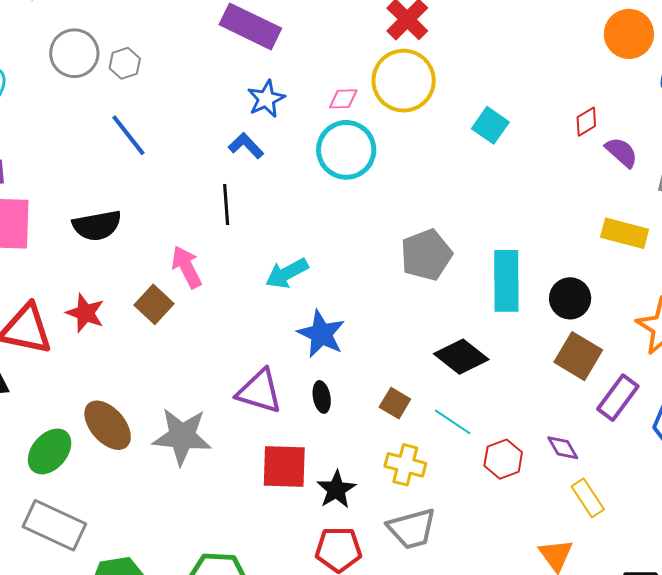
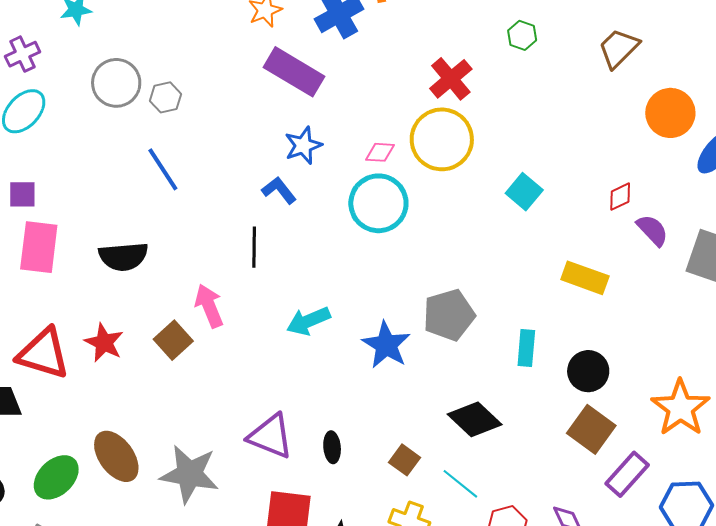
yellow rectangle: (625, 233) -> (585, 278), moved
cyan rectangle: (506, 281) -> (526, 348), size x0.6
blue star: (321, 334) -> (386, 345), moved

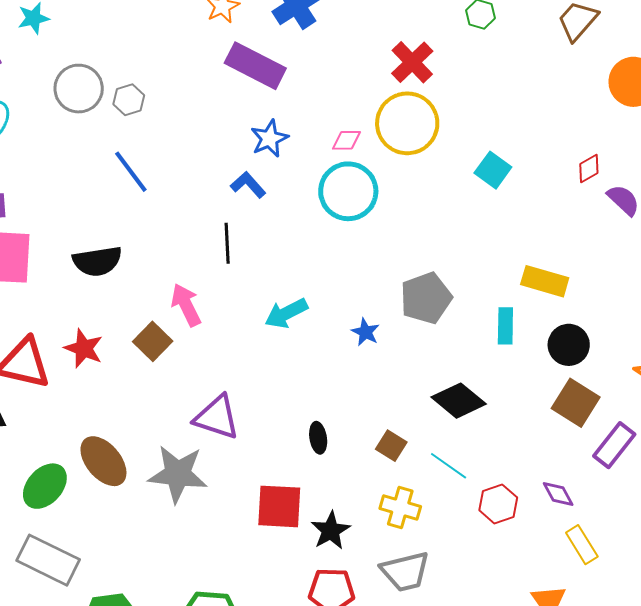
yellow rectangle: (585, 278) -> (545, 281), moved
blue star: (386, 345) -> (365, 332), size x0.6
purple triangle: (271, 436) -> (217, 417), moved

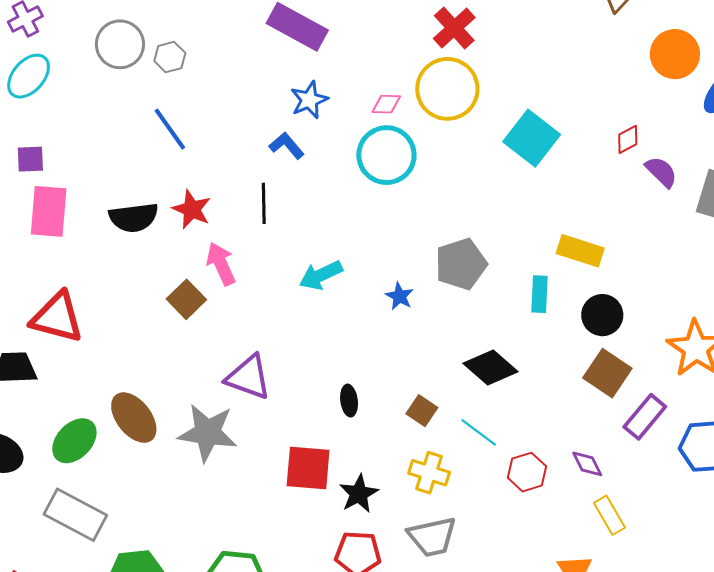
cyan square: (493, 170) -> (532, 138), size x1.5
red star: (84, 348) -> (192, 209), moved

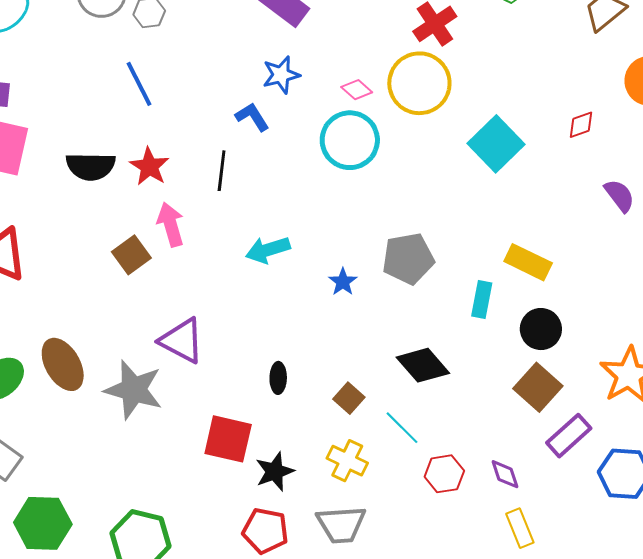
pink diamond: (386, 104) -> (357, 90), turned 32
red diamond: (628, 139) -> (581, 125), moved

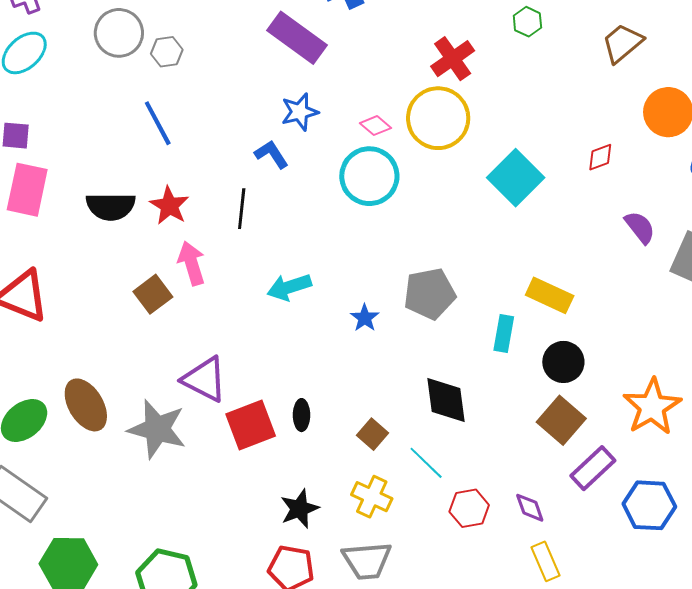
black diamond: (423, 365) -> (446, 400), turned 34
red square: (228, 439) -> (251, 425), moved, turned -33

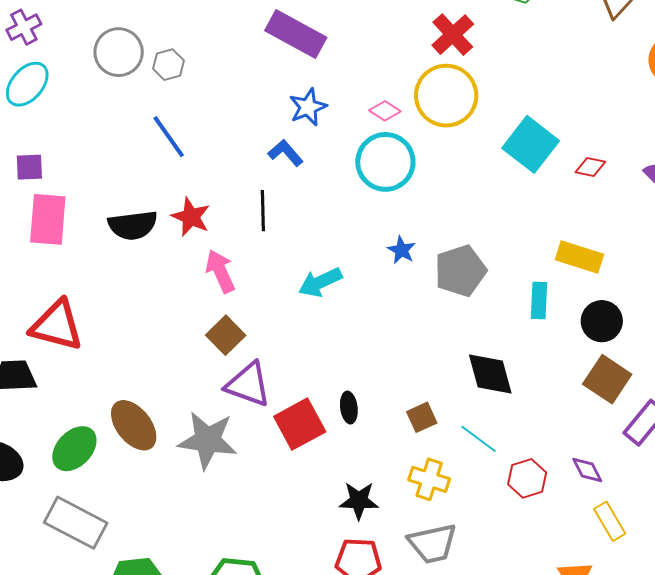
red diamond: (600, 157) -> (590, 167), moved, turned 40
brown square: (153, 294) -> (226, 335), moved
blue star: (365, 318) -> (402, 250), moved
brown square: (373, 434) -> (422, 417), turned 32
black star: (299, 509) -> (359, 501), turned 30

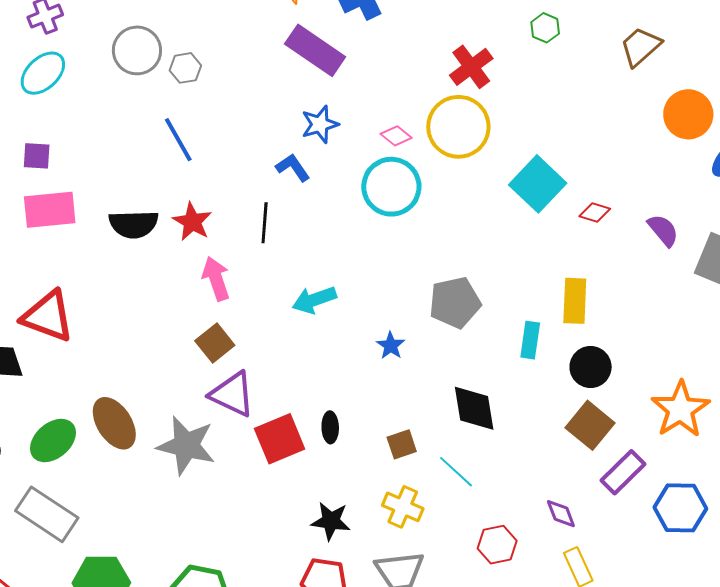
pink rectangle: (48, 219) -> (50, 210), turned 74
blue star: (402, 250) -> (391, 346), moved
yellow rectangle: (579, 257) -> (575, 301), turned 69
red hexagon: (527, 478) -> (497, 545), moved

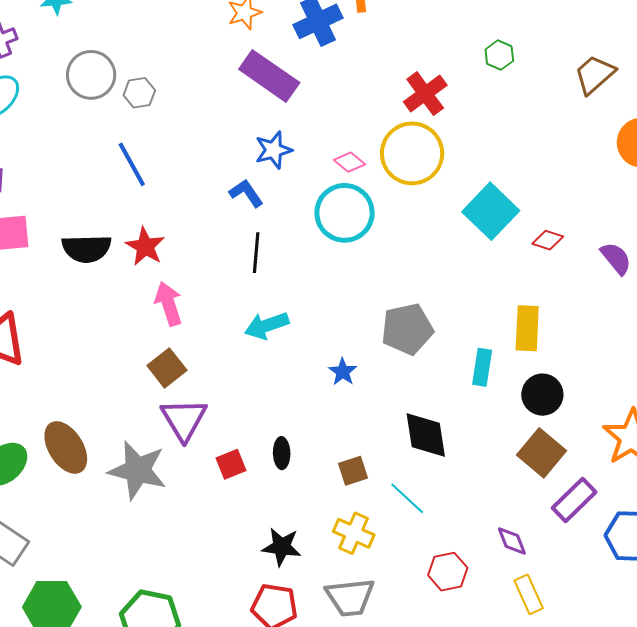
black line: (265, 223) -> (256, 253), moved
purple triangle: (232, 394) -> (184, 419), turned 33
red square: (280, 439) -> (231, 464), size x0.6

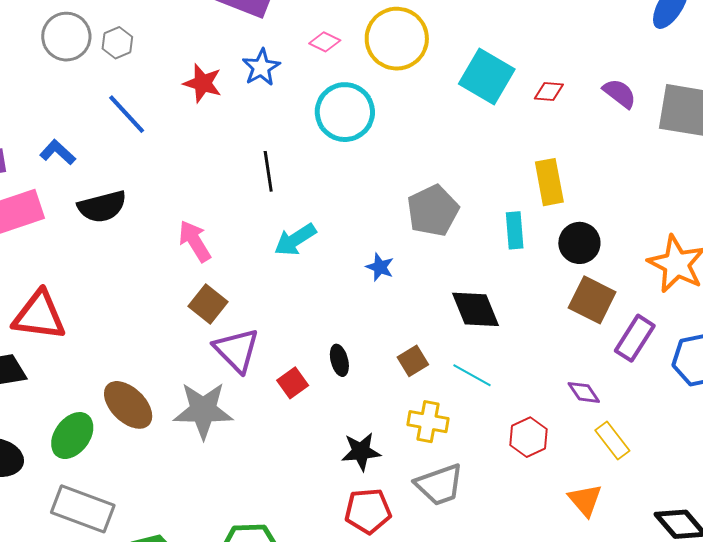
pink diamond: (350, 162) -> (325, 42), moved
blue L-shape: (246, 193) -> (58, 152), moved
red star: (145, 246) -> (203, 83), moved

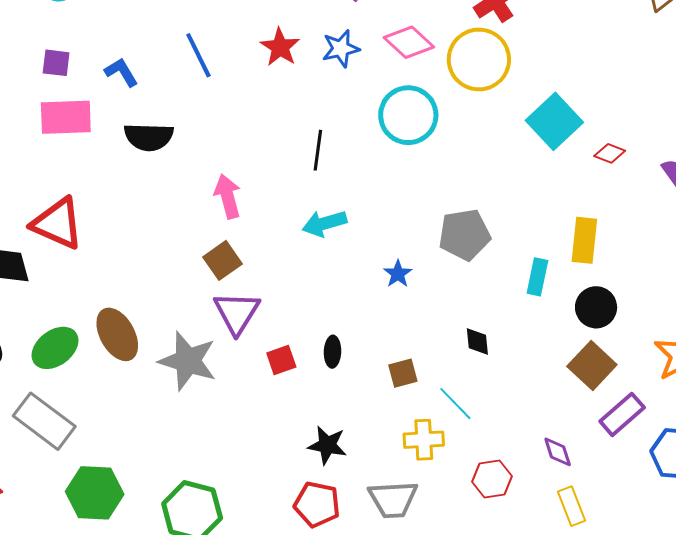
pink diamond: (325, 42) -> (409, 42), size x1.6
black diamond: (475, 309) -> (477, 341), size x0.6
yellow cross: (428, 422) -> (424, 440), moved, turned -30

